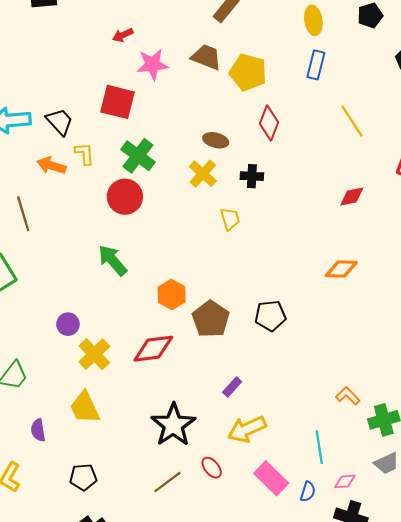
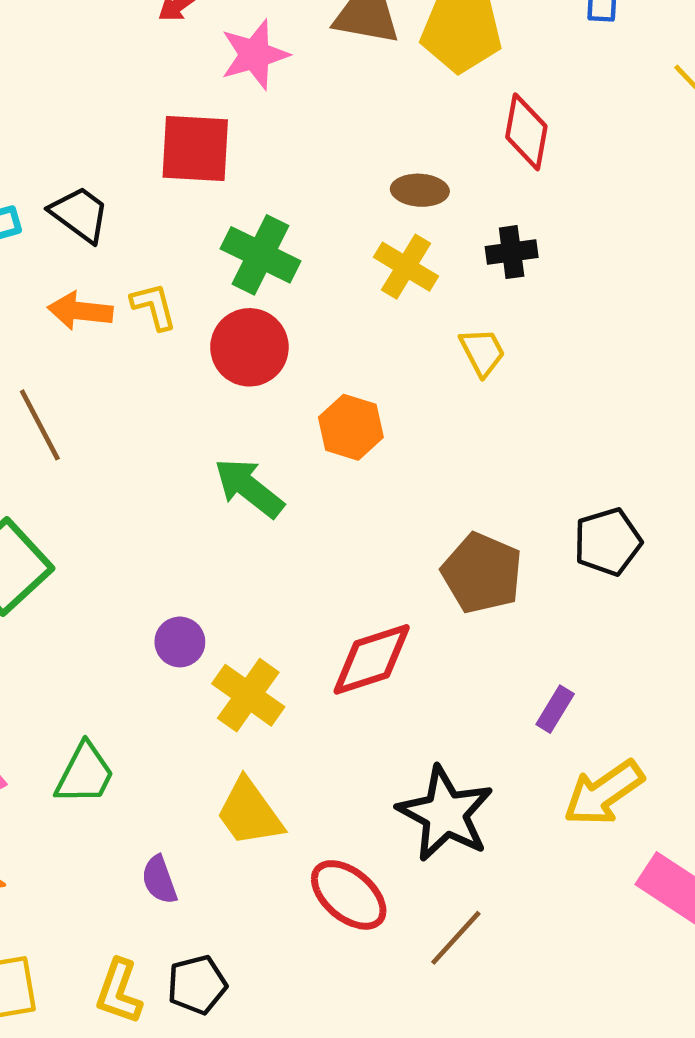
yellow L-shape: (84, 154) -> (154, 306), moved
orange hexagon: (172, 294) -> (351, 427), moved
red ellipse: (212, 468) -> (349, 895), moved, size x1.6
black pentagon: (83, 477) -> (197, 985), moved

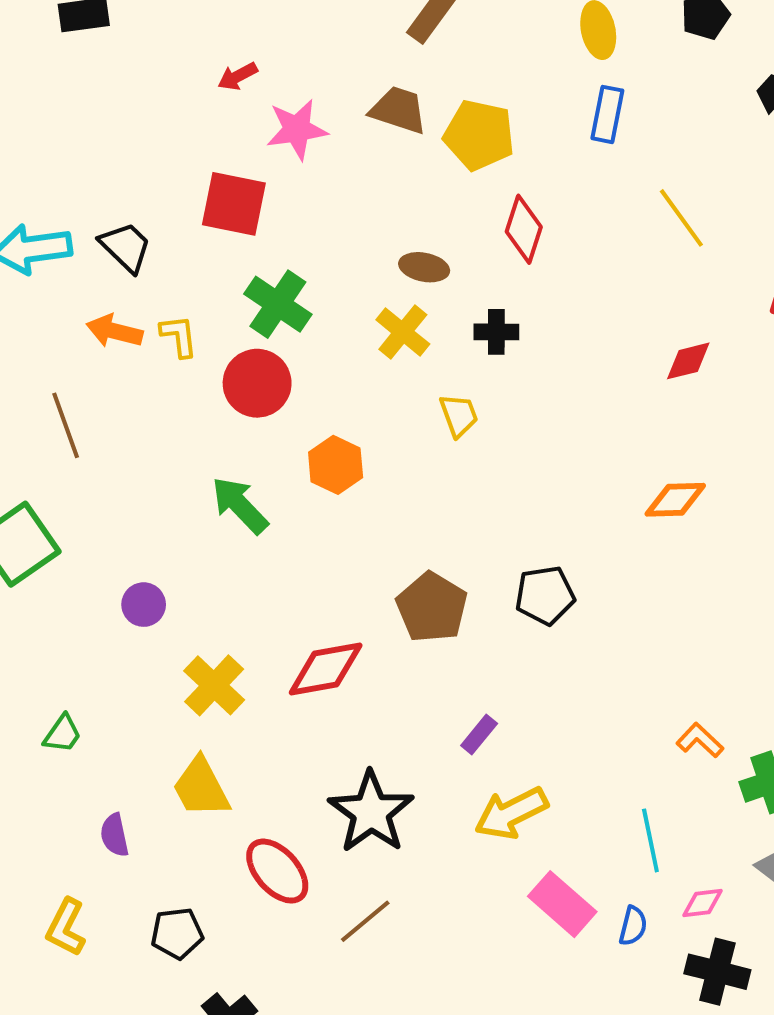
purple circle: (180, 642) -> (144, 605), moved
green trapezoid: (85, 774) -> (63, 734), size x0.7
black pentagon: (197, 985) -> (177, 933), moved

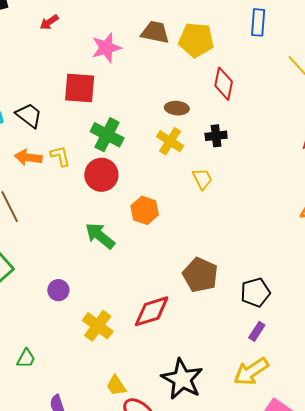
red arrow: (238, 76) -> (49, 22), moved
black pentagon: (545, 595) -> (255, 292), moved
purple rectangle: (479, 734) -> (257, 331), moved
yellow trapezoid: (201, 788) -> (116, 386), moved, size x0.7

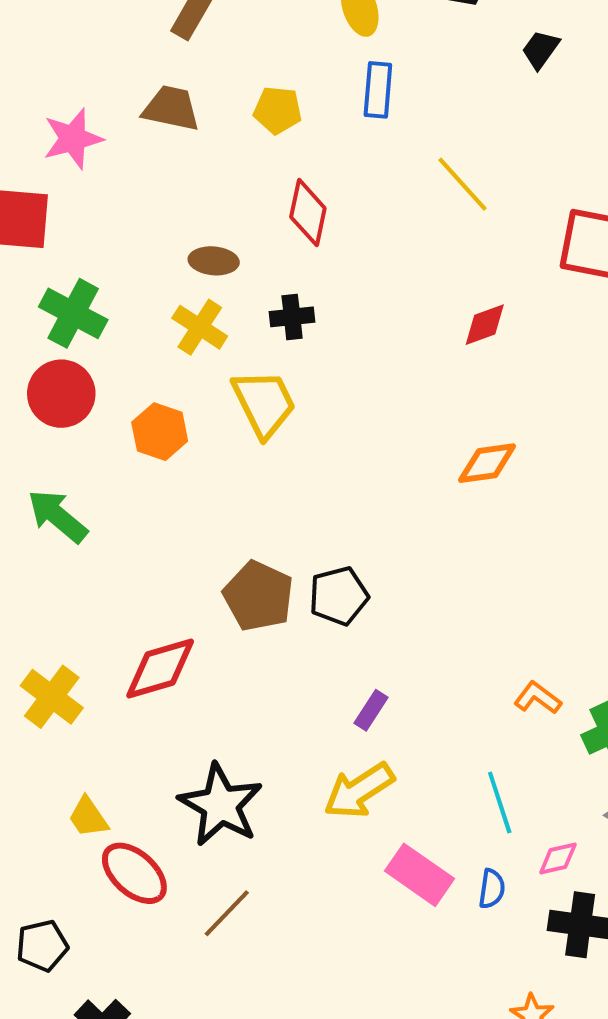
yellow pentagon: (196, 40) -> (278, 110), moved, size x0.7
yellow trapezoid: (202, 179) -> (264, 403), size x1.6
orange hexagon: (145, 210) -> (160, 432), moved
black pentagon: (255, 292) -> (339, 596), moved

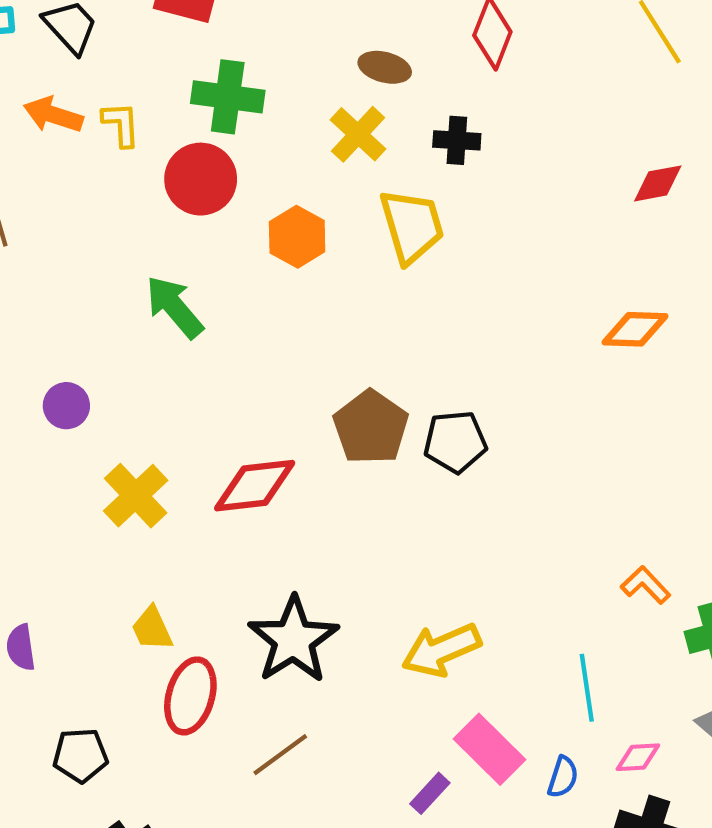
green cross: (73, 313) -> (228, 97), turned -30
purple rectangle: (371, 710) -> (430, 793), moved
red ellipse: (134, 873) -> (190, 696), turned 54

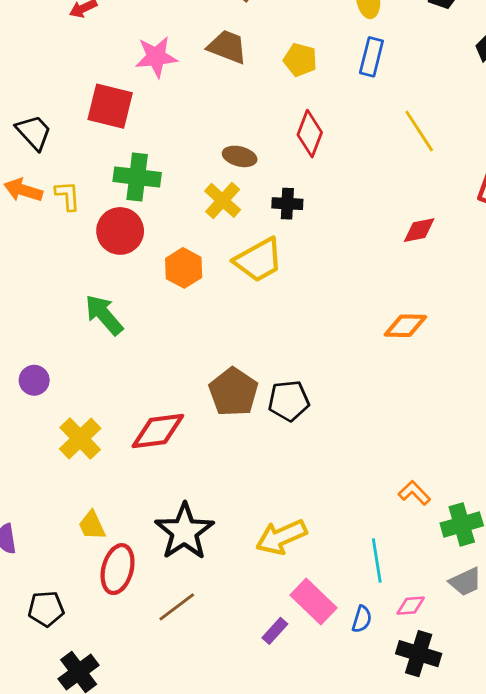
yellow trapezoid: (412, 226) -> (259, 260), turned 78

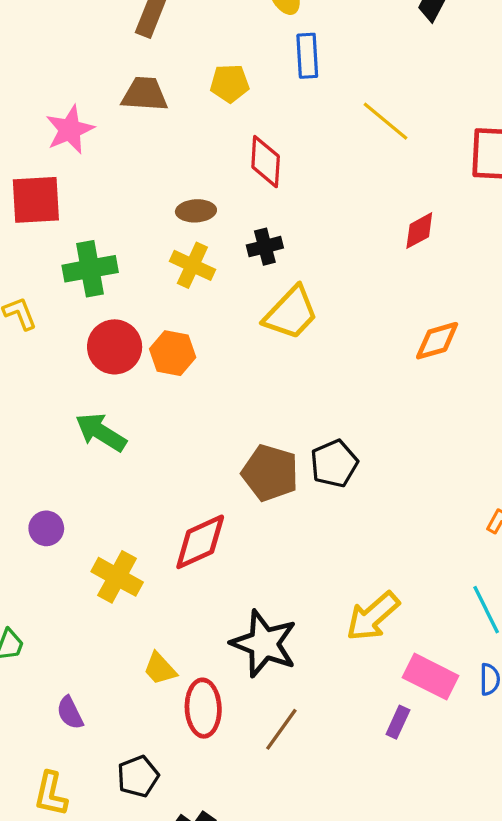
red circle: (120, 231) -> (115, 347), moved
yellow trapezoid: (259, 260) -> (291, 313), moved

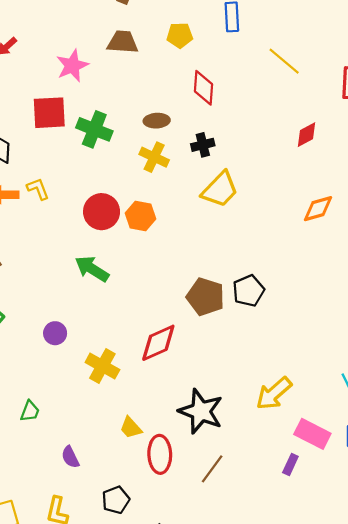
green cross: (90, 269) -> (94, 129), moved, turned 32

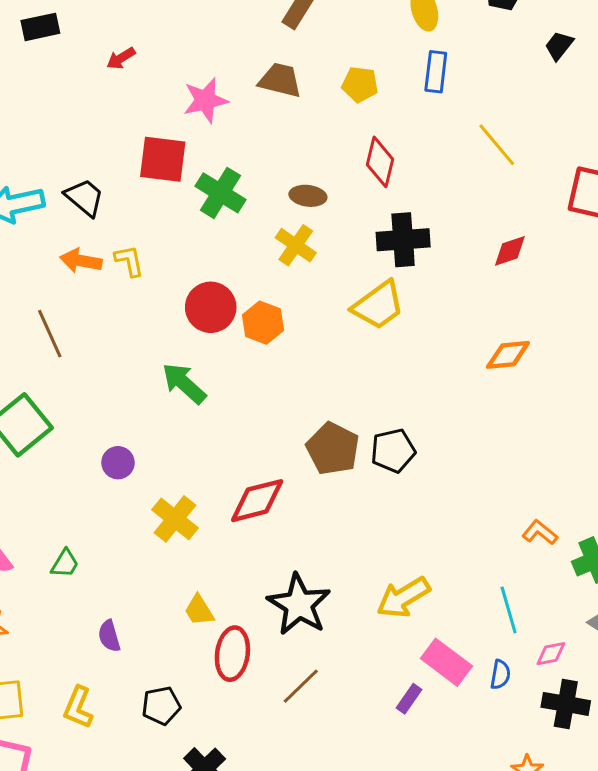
black cross: (203, 145) -> (403, 240), moved, size x1.6

